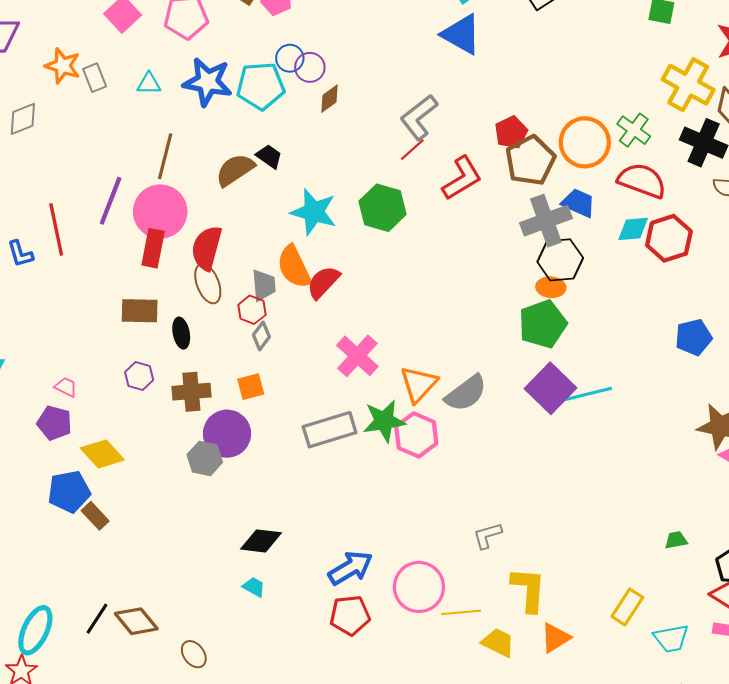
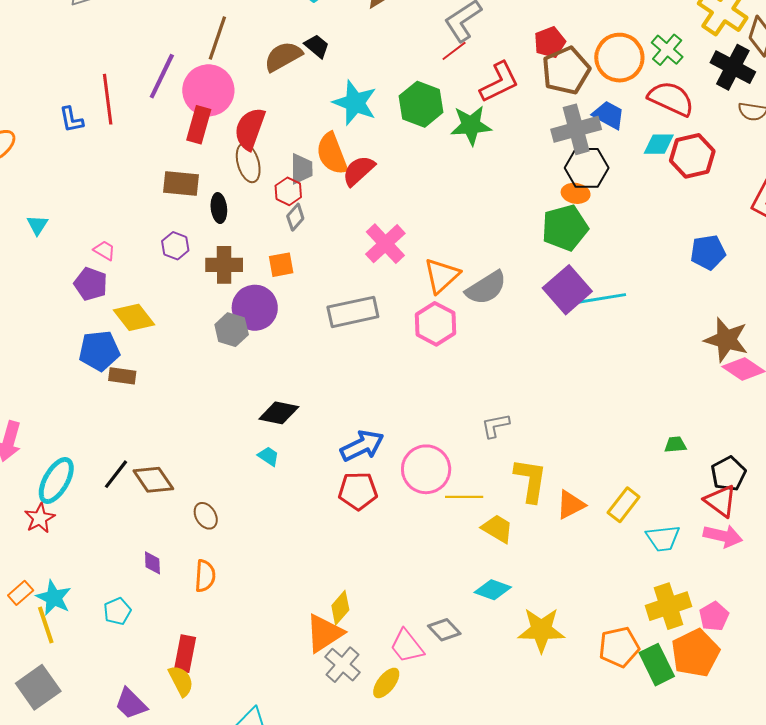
green star: (384, 421) -> (471, 125), moved
brown rectangle: (95, 516) -> (122, 376), turned -44
orange triangle: (555, 638) -> (571, 505), moved

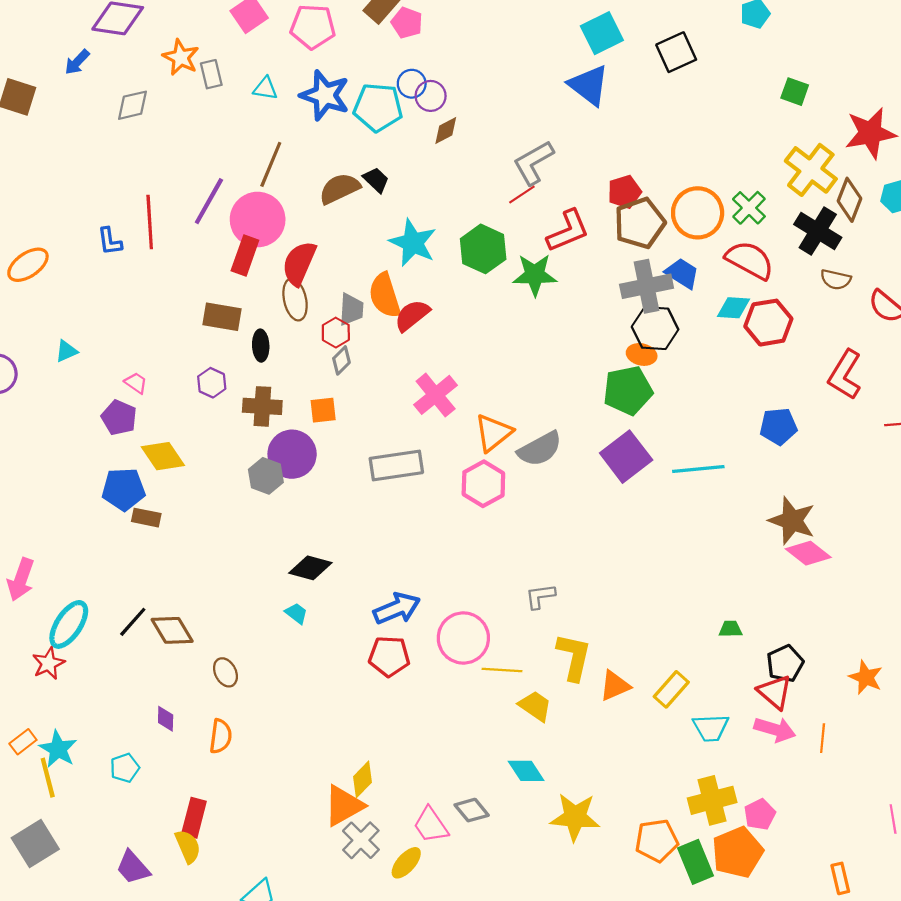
cyan triangle: (37, 225) -> (66, 351), turned 30
cyan line: (602, 298) -> (698, 469), moved
cyan diamond: (493, 590) -> (526, 771), turned 33

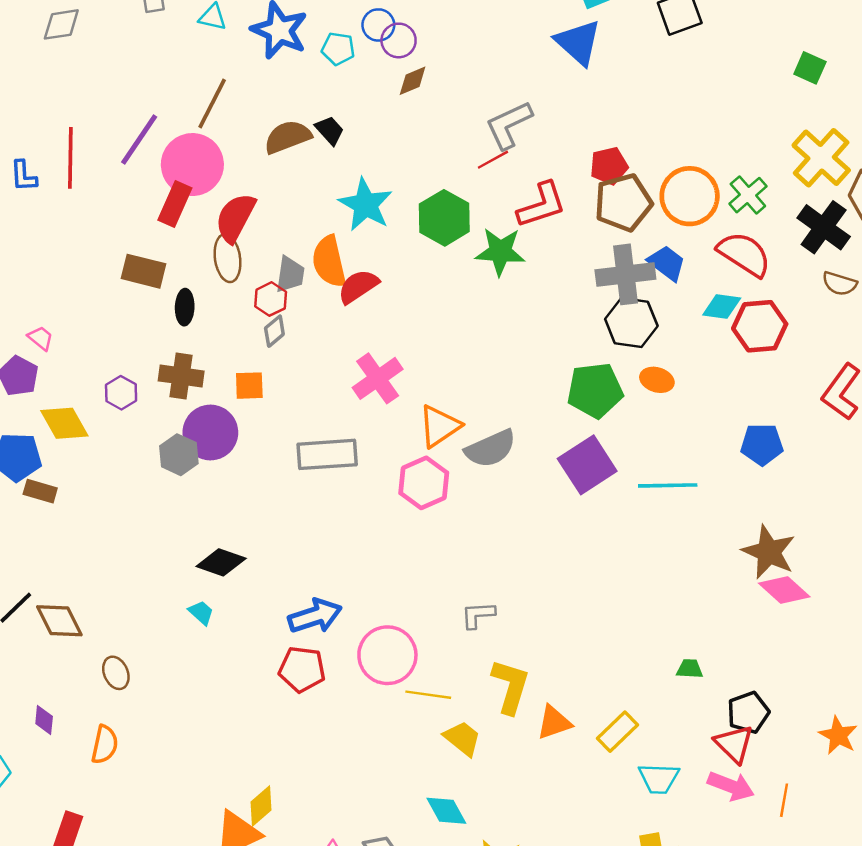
cyan pentagon: (378, 107) -> (338, 49), size x0.6
orange ellipse: (642, 354) -> (657, 380), moved
purple hexagon: (212, 383) -> (121, 393), moved

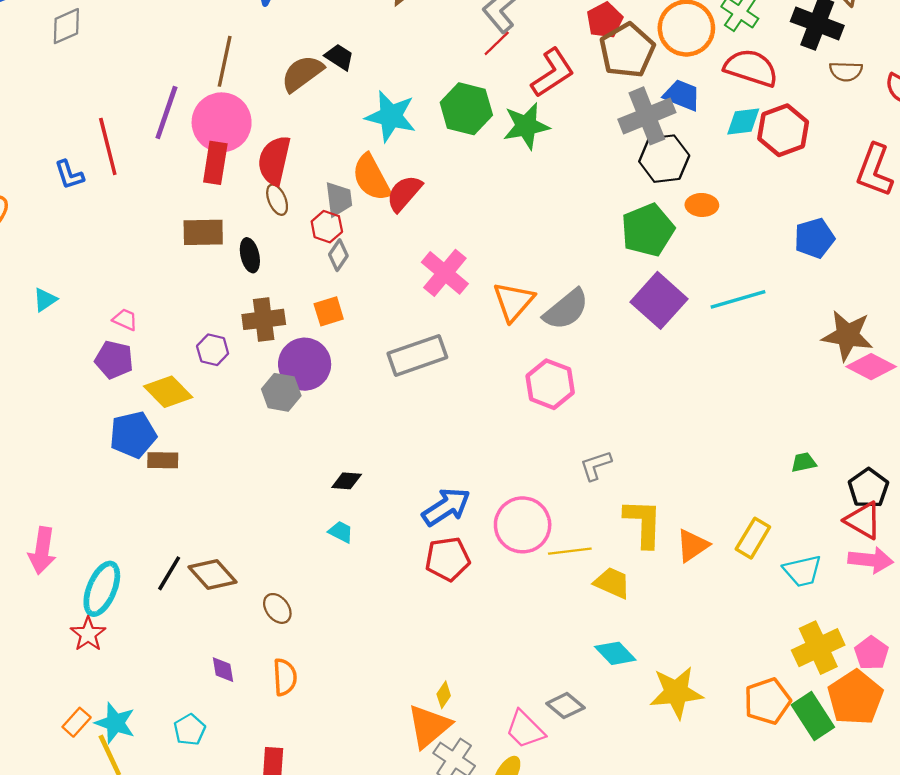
brown ellipse: (227, 258) -> (277, 200), size x0.7
pink hexagon: (424, 483) -> (550, 384), moved
black diamond: (221, 562) -> (347, 481), size x0.7
yellow diamond: (261, 806) -> (444, 695), size x0.7

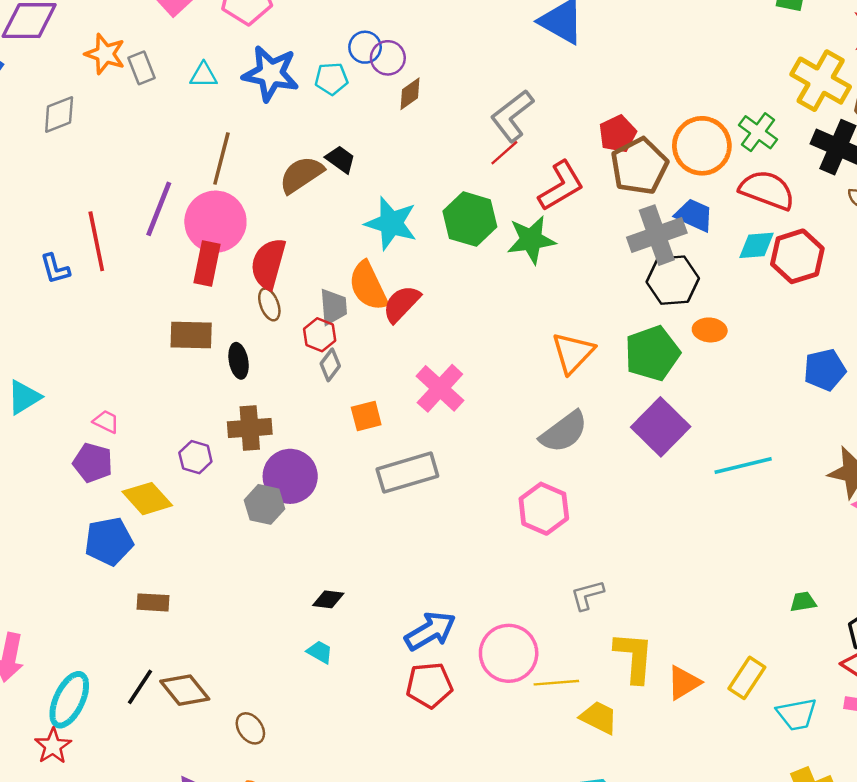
cyan line: (738, 299) -> (743, 466), moved
cyan triangle: (45, 300) -> (24, 397), size x1.4
orange triangle: (514, 302) -> (573, 353), moved
orange square: (329, 311) -> (366, 416), moved
brown rectangle: (163, 460) -> (153, 602), moved

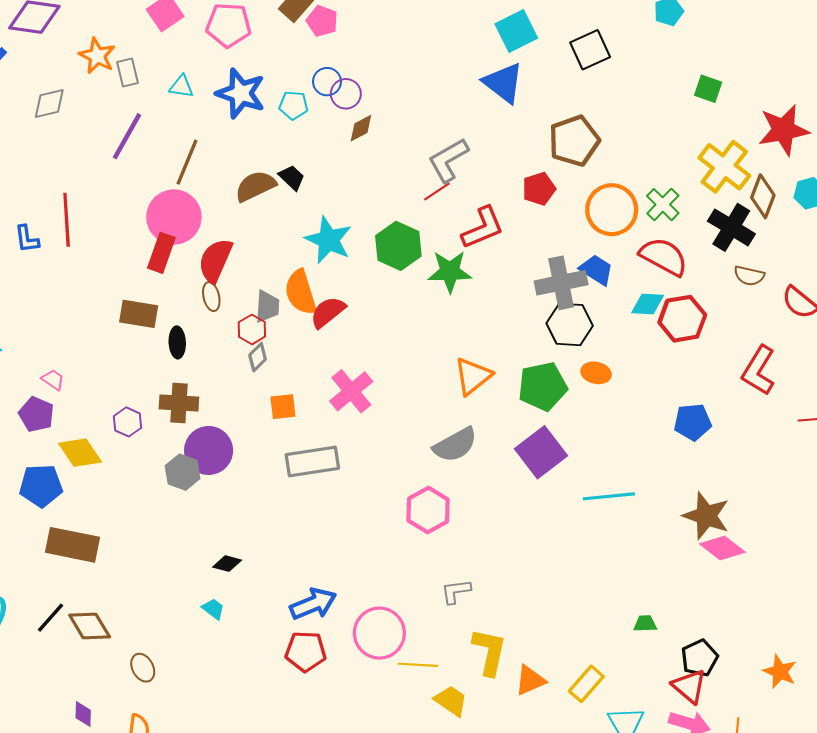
brown pentagon: (639, 166) -> (574, 141), moved
purple line: (159, 209) -> (127, 136), moved
brown rectangle: (153, 602) -> (72, 545), size x1.8

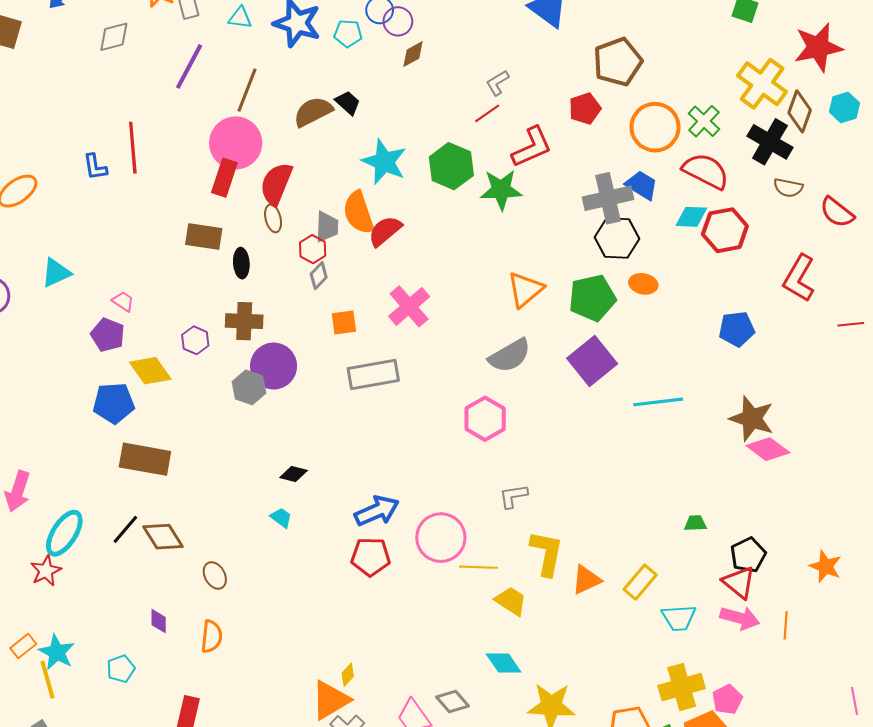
gray L-shape: (448, 160) -> (497, 83), size x0.6

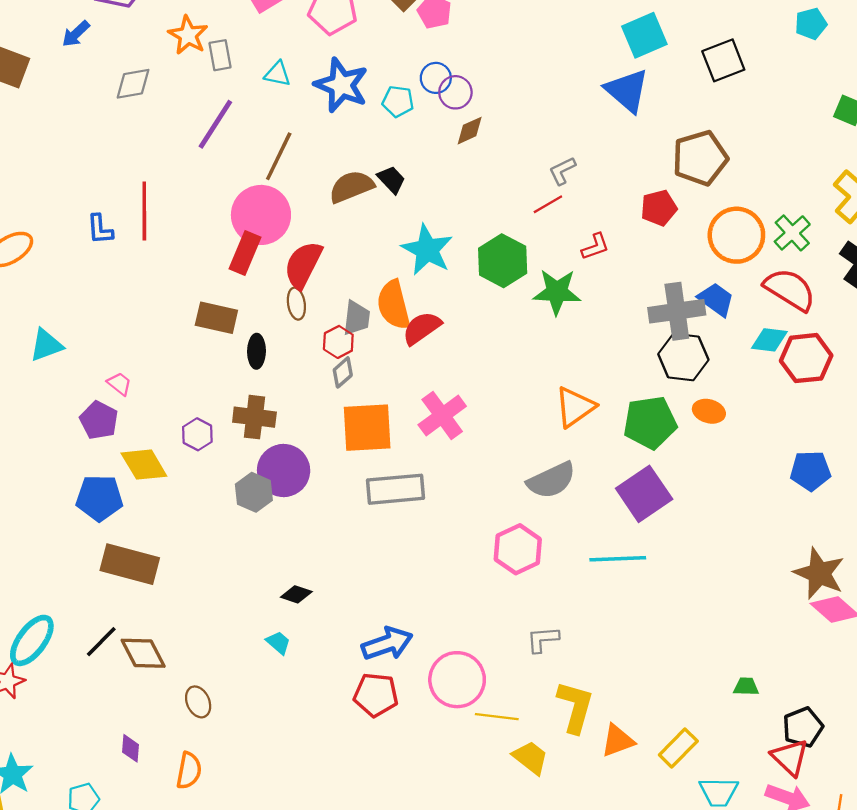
red L-shape: (532, 147) -> (595, 247), size x0.6
orange square: (344, 322) -> (367, 428), size x1.8
cyan line: (658, 402) -> (618, 559), moved

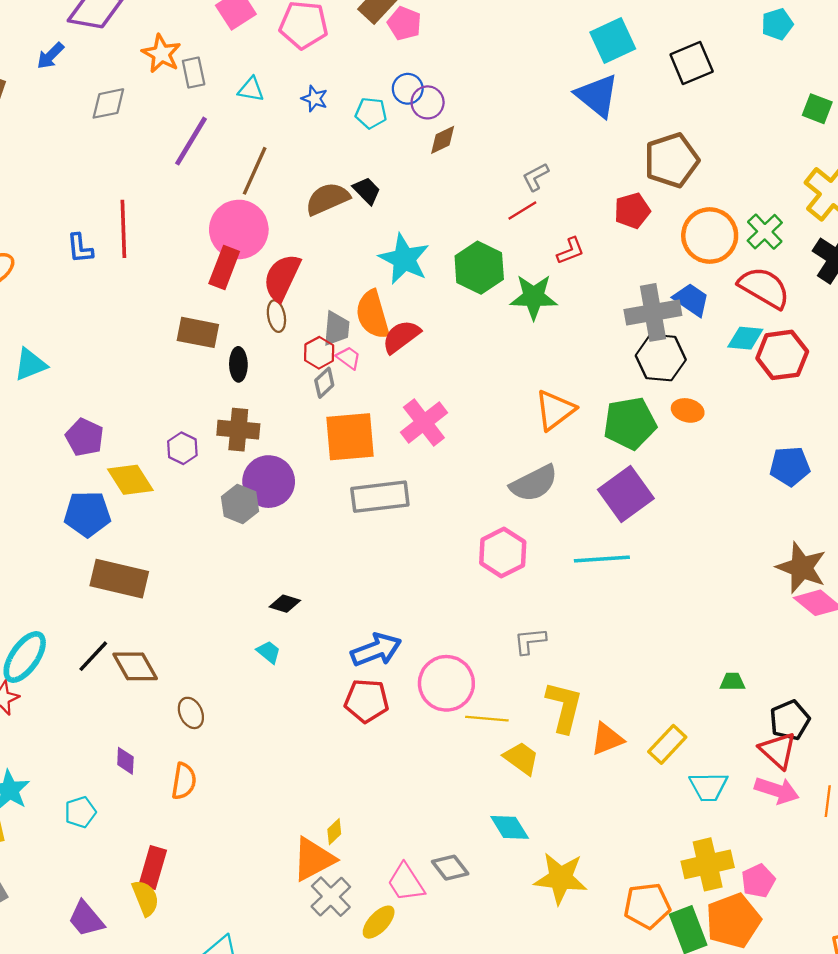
blue star: (341, 85) -> (315, 99), size x0.5
pink trapezoid: (119, 384) -> (349, 358), moved

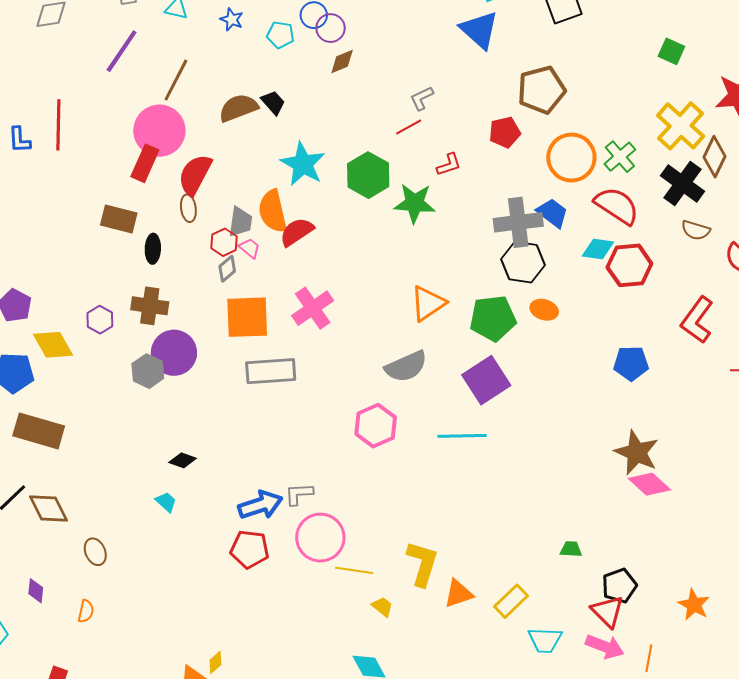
gray L-shape: (530, 641) -> (299, 494), moved
yellow trapezoid: (521, 758) -> (382, 607), size x0.7
orange semicircle: (184, 781) -> (86, 611), size x0.7

